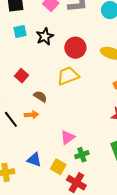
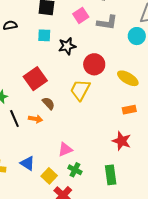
red square: (22, 76) -> (35, 79), size x1.6
yellow trapezoid: (68, 76) -> (80, 90), turned -55
green cross: (82, 155) -> (75, 170), turned 32

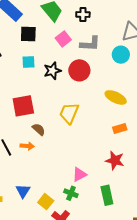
red circle: (94, 64) -> (79, 70), moved
red square: (35, 79) -> (23, 106), turned 30
pink triangle: (65, 150) -> (79, 174), moved
blue triangle: (27, 163) -> (23, 191), turned 35

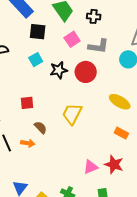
cyan square: (29, 62) -> (36, 60), turned -32
red square: (23, 106) -> (27, 103), size x0.6
orange rectangle: (120, 129) -> (121, 133), turned 40
pink triangle: (79, 174) -> (91, 167), moved

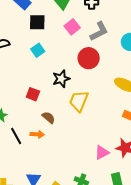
gray L-shape: (98, 46) -> (99, 31), turned -30
black star: (59, 70) -> (61, 79), moved
red square: (27, 103) -> (33, 94), turned 32

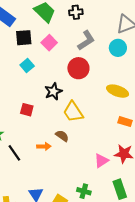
pink square: (72, 27) -> (49, 43), moved
yellow trapezoid: (79, 101) -> (73, 112), turned -50
brown semicircle: (49, 118) -> (62, 136), moved
orange arrow: (37, 134) -> (44, 146), moved

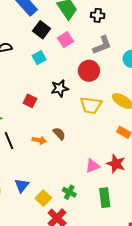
black square: (24, 38) -> (42, 30), turned 30
yellow trapezoid: (73, 112) -> (91, 105), moved, turned -60

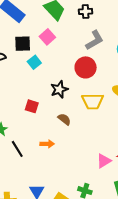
black square: (42, 30) -> (23, 44), moved, turned -30
pink square: (66, 40) -> (47, 37), moved
brown semicircle: (59, 134) -> (64, 119), moved

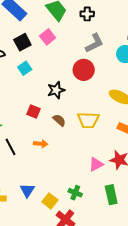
black square: (23, 44) -> (22, 42), turned -30
cyan square: (34, 62) -> (25, 68), moved
yellow trapezoid: (93, 101) -> (88, 120), moved
red square: (32, 106) -> (33, 111), moved

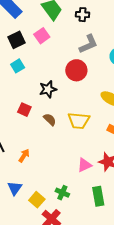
orange arrow: (41, 144) -> (24, 156), moved, turned -64

